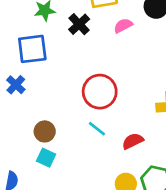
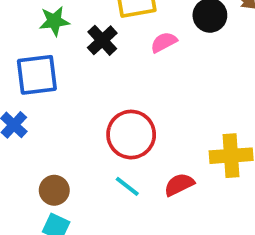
red semicircle: (133, 141) -> (179, 184), moved

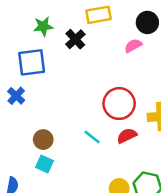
pink semicircle: (164, 42) -> (133, 46), moved
red circle: (131, 135) -> (119, 104), moved

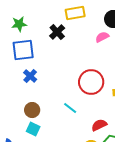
green star: (43, 26) -> (19, 24), moved
blue cross: (16, 96) -> (30, 76), moved
red semicircle: (127, 136) -> (99, 125), moved

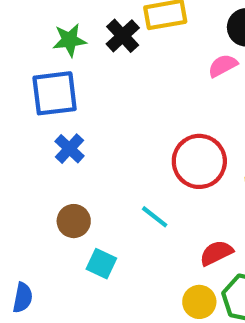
green star: (19, 24) -> (69, 40), moved
black cross: (57, 32) -> (123, 36), moved
cyan square: (33, 129) -> (101, 264), moved

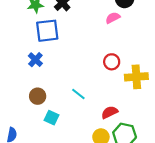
blue square: (55, 93) -> (47, 31), moved
red circle: (199, 161) -> (112, 62), moved, size x0.6

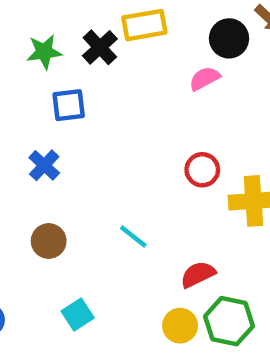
blue square: (47, 31) -> (69, 105), size x0.7
cyan square: (52, 118) -> (78, 315), moved, turned 32

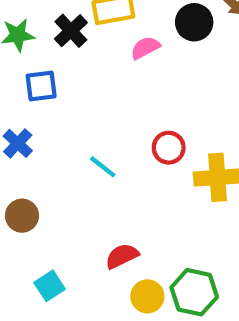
pink semicircle: (205, 78) -> (145, 48), moved
cyan line: (133, 237) -> (103, 167), moved
red semicircle: (198, 274) -> (122, 256), moved

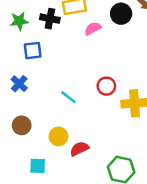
black cross: (71, 31) -> (50, 19), turned -36
cyan square: (50, 286) -> (38, 166), turned 35
yellow circle: (147, 296) -> (58, 136), moved

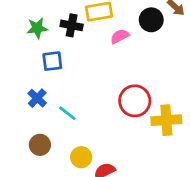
red circle: (106, 86) -> (135, 101), size x1.5
cyan line: (68, 97) -> (67, 113), moved

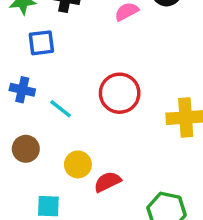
blue cross: (37, 98) -> (22, 90), turned -30
red circle: (135, 101) -> (120, 93), moved

